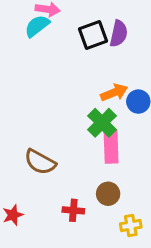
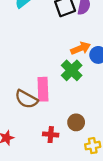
pink rectangle: (111, 147) -> (43, 89), moved

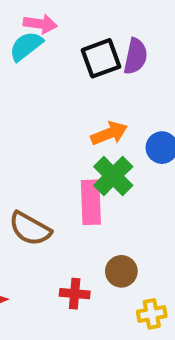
orange arrow: (81, 48) -> (109, 133), moved
pink rectangle: (43, 89) -> (91, 202), moved

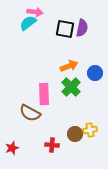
black square: (101, 58) -> (65, 29), turned 30
pink rectangle: (91, 202) -> (44, 94), moved
yellow cross: (152, 314) -> (90, 130), moved

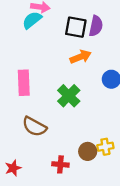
orange arrow: (69, 66) -> (81, 57), moved
green cross: (71, 87) -> (69, 96), moved
pink rectangle: (44, 94) -> (24, 83), moved

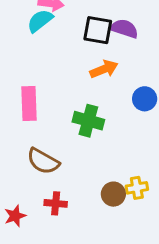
purple semicircle: (96, 26) -> (124, 29), turned -84
green cross: (69, 96) -> (88, 121), turned -30
red cross: (60, 164) -> (56, 203), moved

